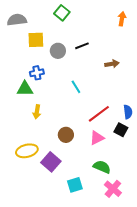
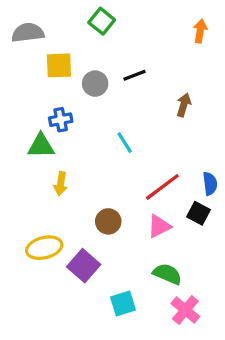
brown arrow: (112, 64) -> (184, 105), turned -64

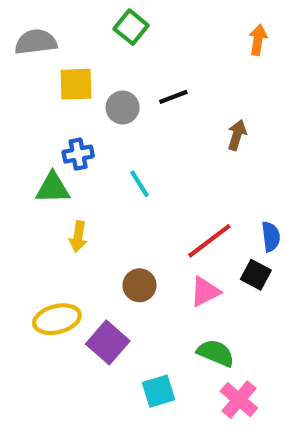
cyan line: (125, 143) -> (139, 184), moved

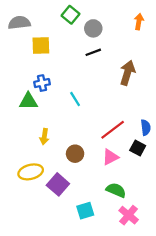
gray circle: (123, 107) -> (93, 28), moved
brown arrow: (237, 135) -> (127, 73), size x1.5
yellow arrow: (78, 237) -> (44, 137), moved

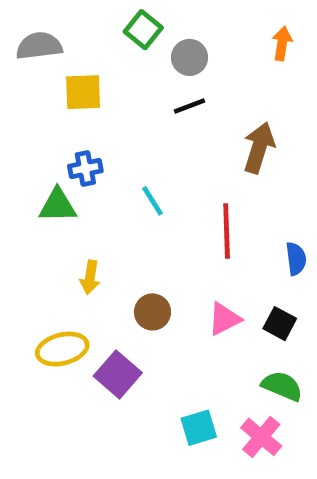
red line: (113, 130) -> (227, 231), moved, turned -55
black square: (138, 148) -> (280, 324), moved
green semicircle: (116, 190) -> (282, 386), moved
cyan square: (85, 211) -> (199, 428), moved

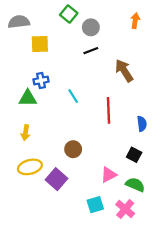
brown arrow: (259, 148) -> (124, 71), turned -50
yellow arrow: (90, 277) -> (25, 133), moved
pink triangle: (224, 319) -> (109, 175), moved

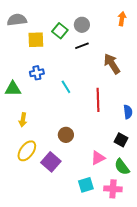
green square: (69, 14) -> (60, 31), moved
green triangle: (28, 98) -> (13, 89), moved
yellow ellipse: (30, 167) -> (27, 151), turned -40
green semicircle: (135, 185) -> (122, 167), turned -150
pink cross: (125, 209) -> (113, 189), turned -36

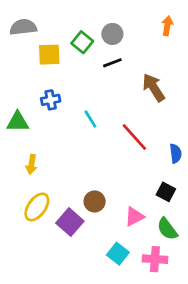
red line: (98, 100) -> (134, 137), turned -40
brown circle: (66, 135) -> (95, 201), moved
cyan square: (86, 185) -> (118, 254), turned -35

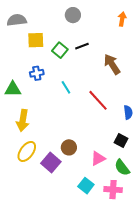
gray circle: (112, 34) -> (73, 15), moved
green square: (82, 42) -> (60, 50), moved
yellow arrow: (31, 164) -> (23, 120), size x1.5

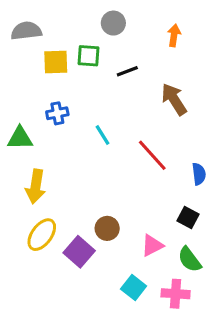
orange arrow: (122, 19) -> (174, 35), moved
green square: (60, 50) -> (88, 56), moved, turned -35

